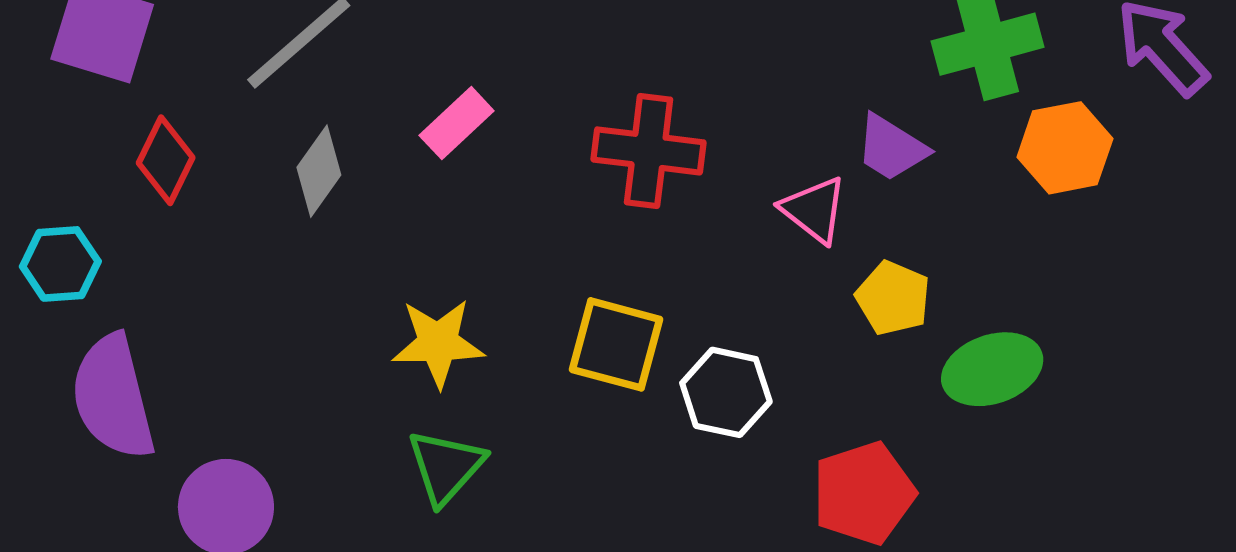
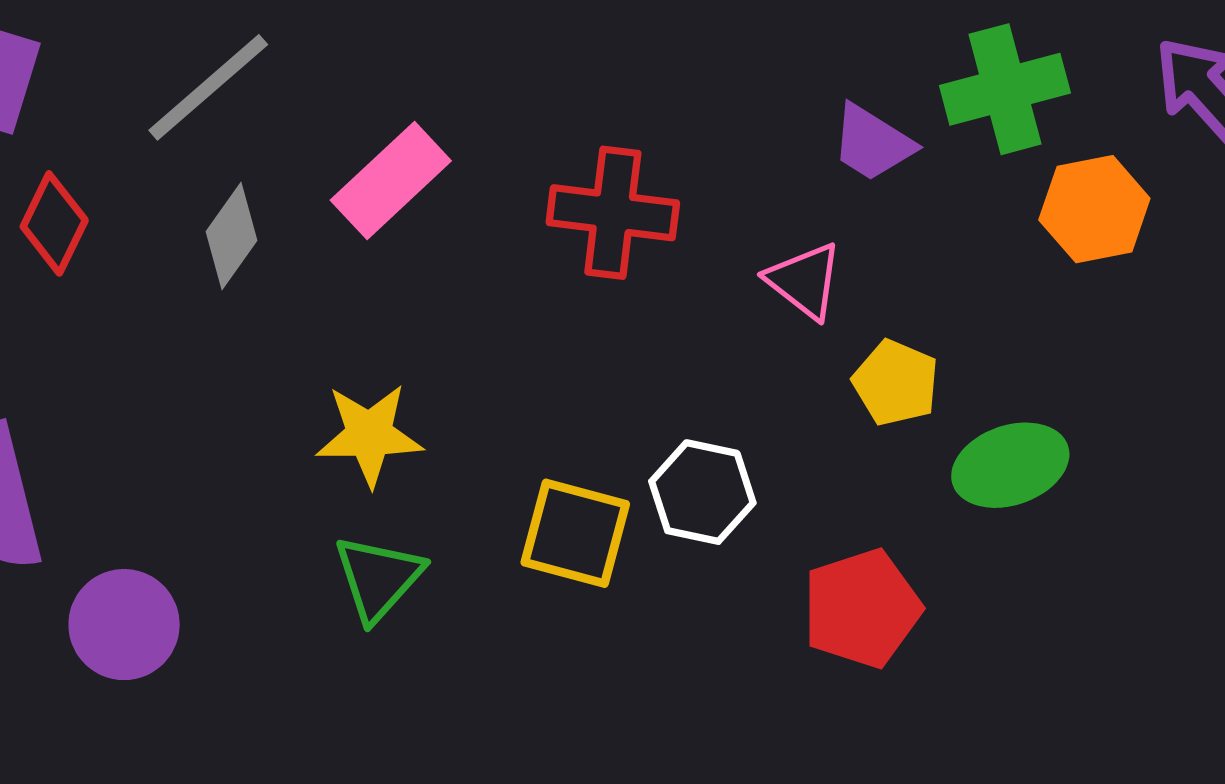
pink rectangle: (457, 123) -> (391, 181), size x1.4
purple trapezoid: (892, 148) -> (872, 143), moved
yellow square: (616, 344) -> (575, 533), moved

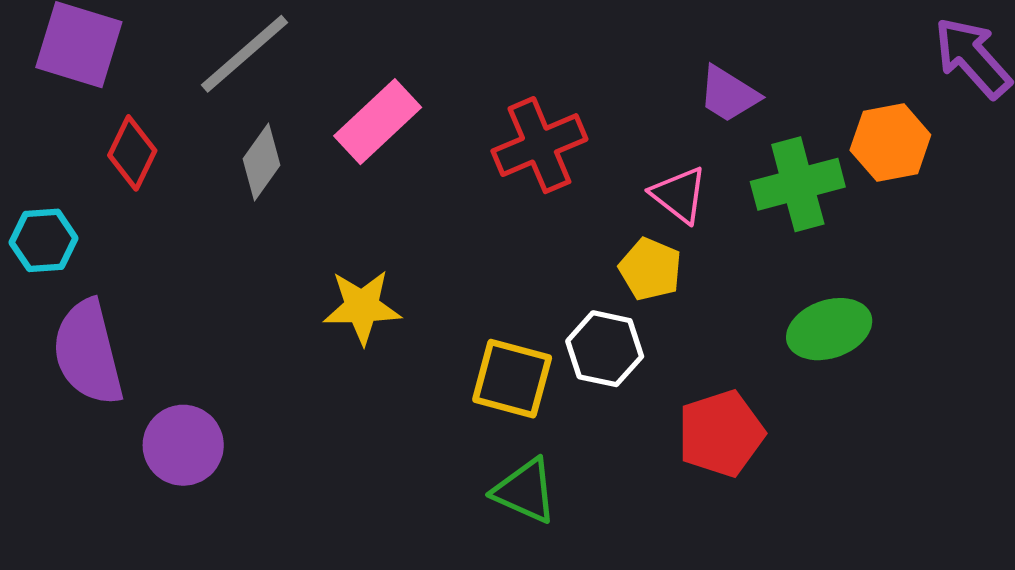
green cross: (1005, 89) -> (798, 184), moved
red cross: (613, 213) -> (539, 145), turned -30
yellow pentagon: (896, 383) -> (650, 269), moved
green triangle: (378, 578) -> (525, 491), moved, turned -48

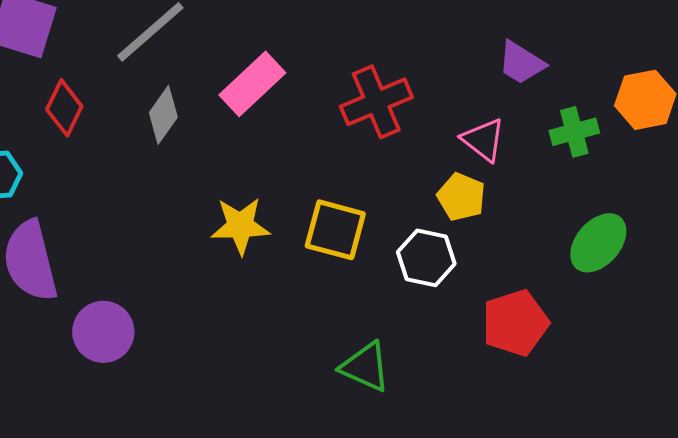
green cross: (798, 184) -> (574, 132), size x0.7
green ellipse: (829, 329) -> (598, 243), turned -30
yellow square: (512, 379) -> (335, 230), moved

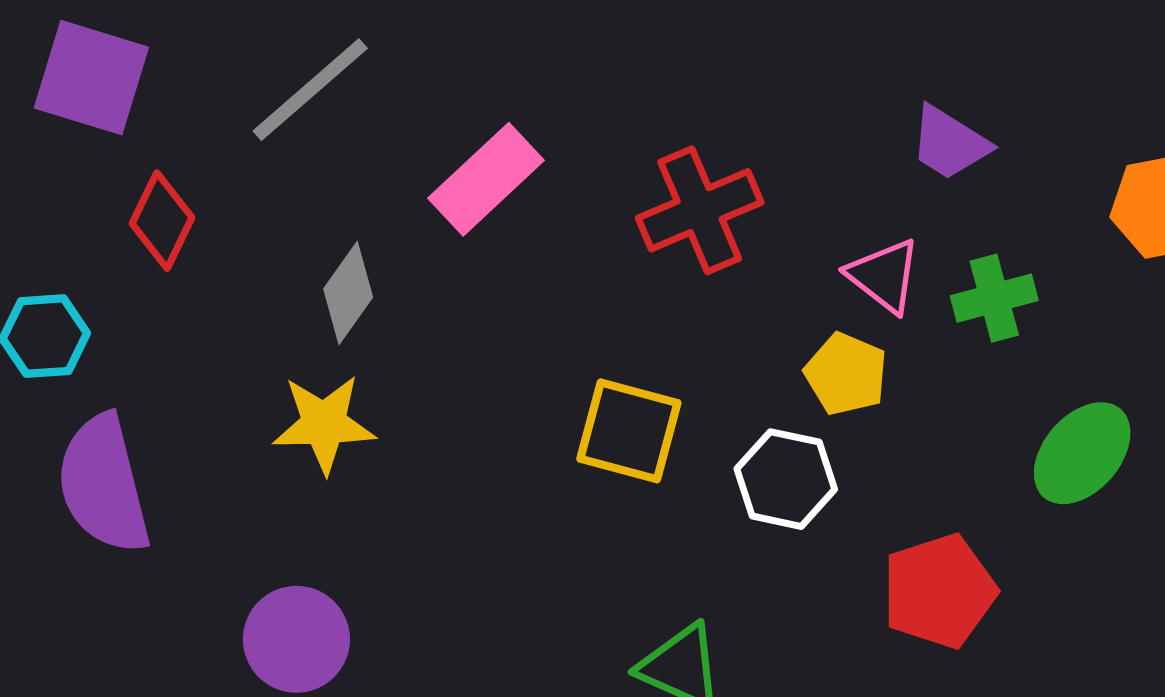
gray diamond: (163, 115) -> (348, 293), moved
green cross: (574, 132) -> (994, 298), moved
yellow star: (240, 226) -> (324, 424), moved
purple circle: (103, 332) -> (296, 639), moved

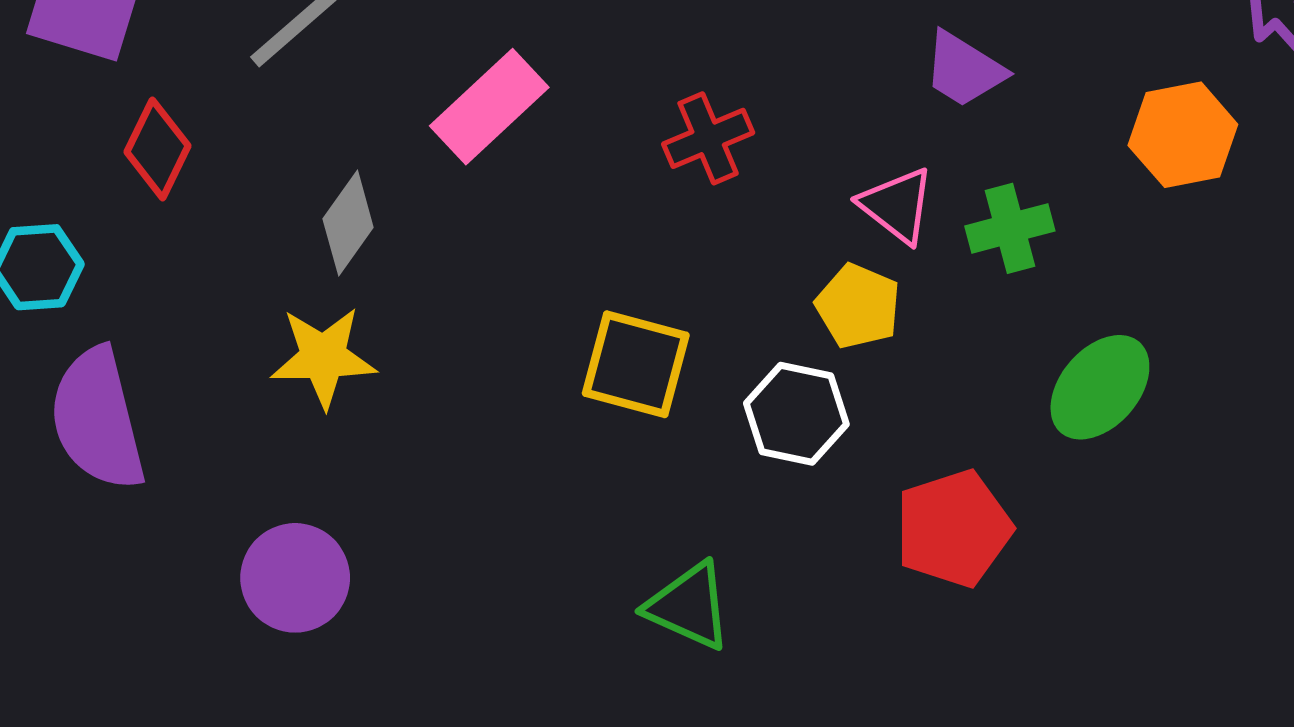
red cross: (700, 210) -> (708, 138), size x0.7

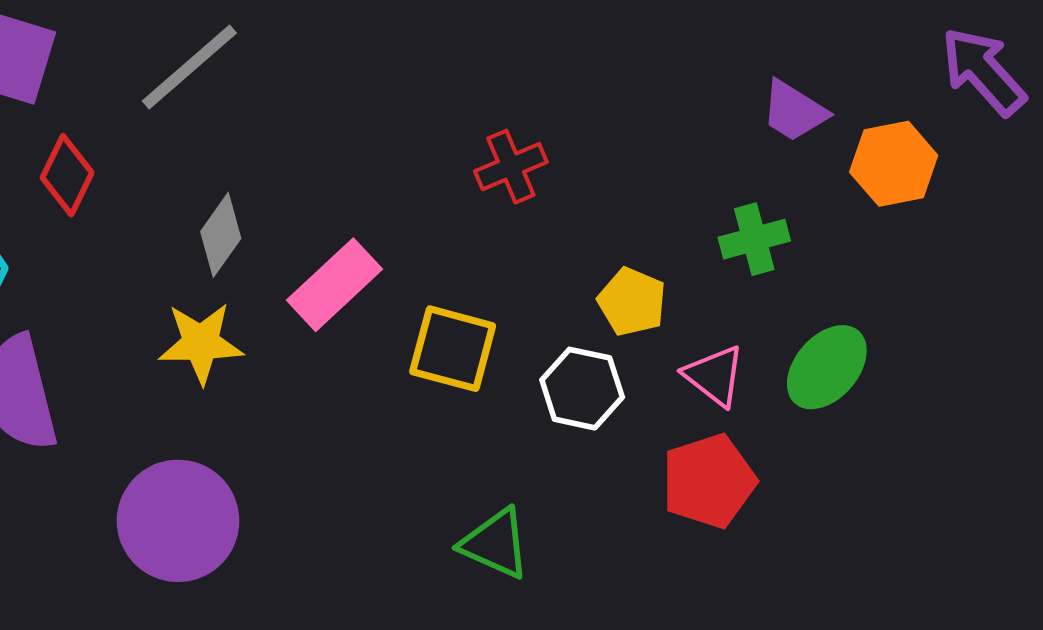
purple trapezoid: (964, 70) -> (794, 111), moved
pink rectangle: (489, 107) -> (335, 285), moved
pink triangle: (897, 205) -> (714, 376), moved
purple circle: (295, 578) -> (178, 521), size x1.4

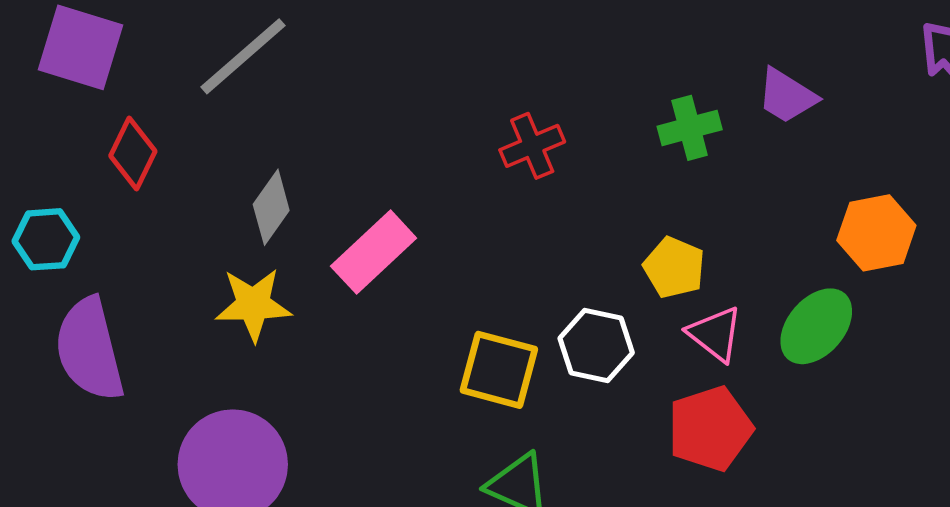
orange hexagon: (894, 164) -> (876, 233), moved
green cross: (754, 239) -> (690, 128), moved
yellow pentagon: (632, 302) -> (674, 267), moved
yellow square: (453, 349) -> (499, 370), moved

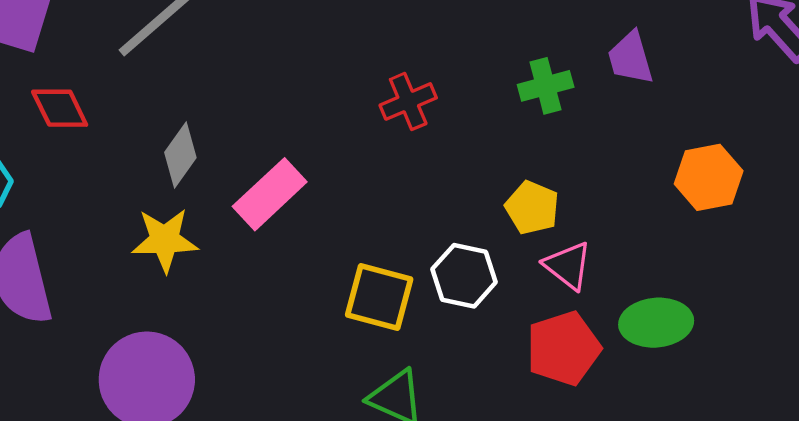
purple trapezoid: (787, 96) -> (630, 58), turned 42
red diamond: (133, 154) -> (60, 108), turned -52
green ellipse: (816, 326) -> (656, 323), moved, turned 44

